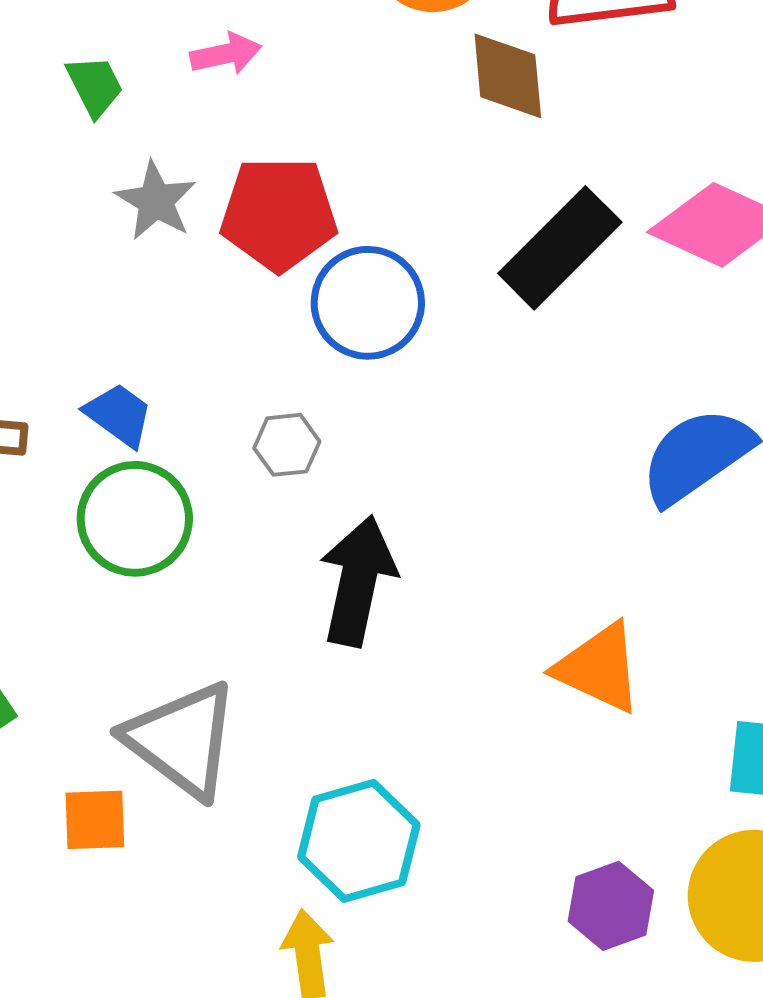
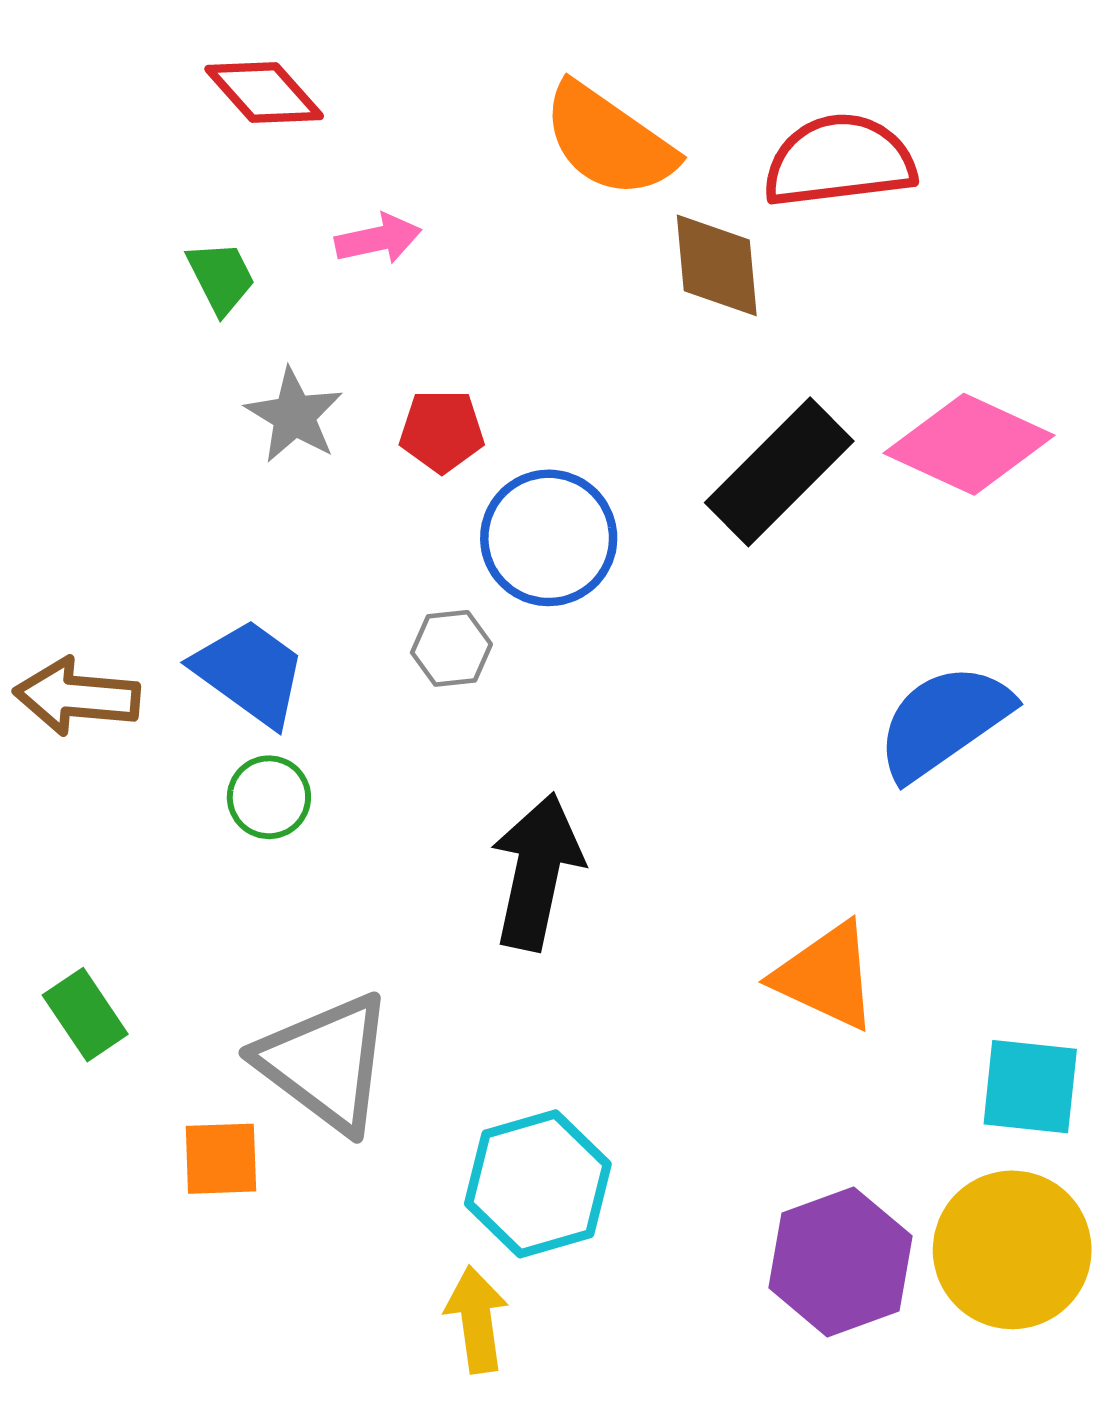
red pentagon: (279, 214) -> (442, 431), size x0.6
blue trapezoid: (119, 415) -> (250, 672), size x1.4
gray hexagon: (287, 445) -> (451, 648), moved
green circle: (135, 519) -> (269, 797), size x0.6
purple hexagon: (611, 906) -> (840, 1262), size x1.4

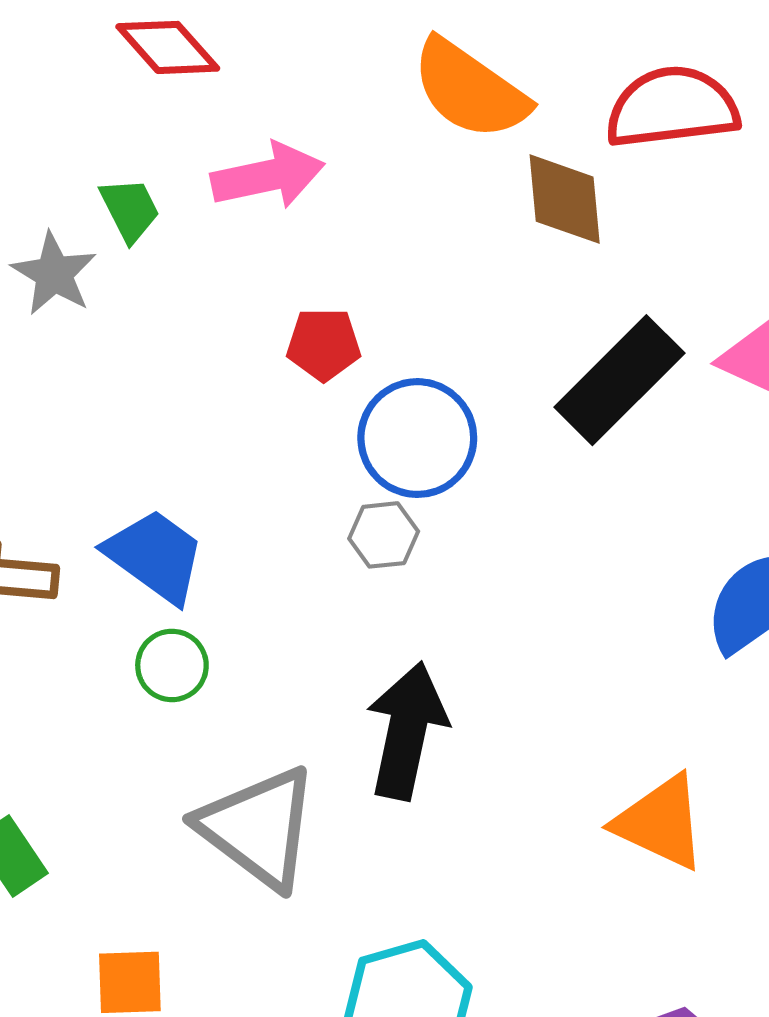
pink arrow: (378, 239) -> (268, 176), size x1.5
gray star: (294, 415) -> (54, 274), moved
gray hexagon: (451, 648) -> (384, 535), moved
gray triangle: (325, 1063) -> (258, 828), moved

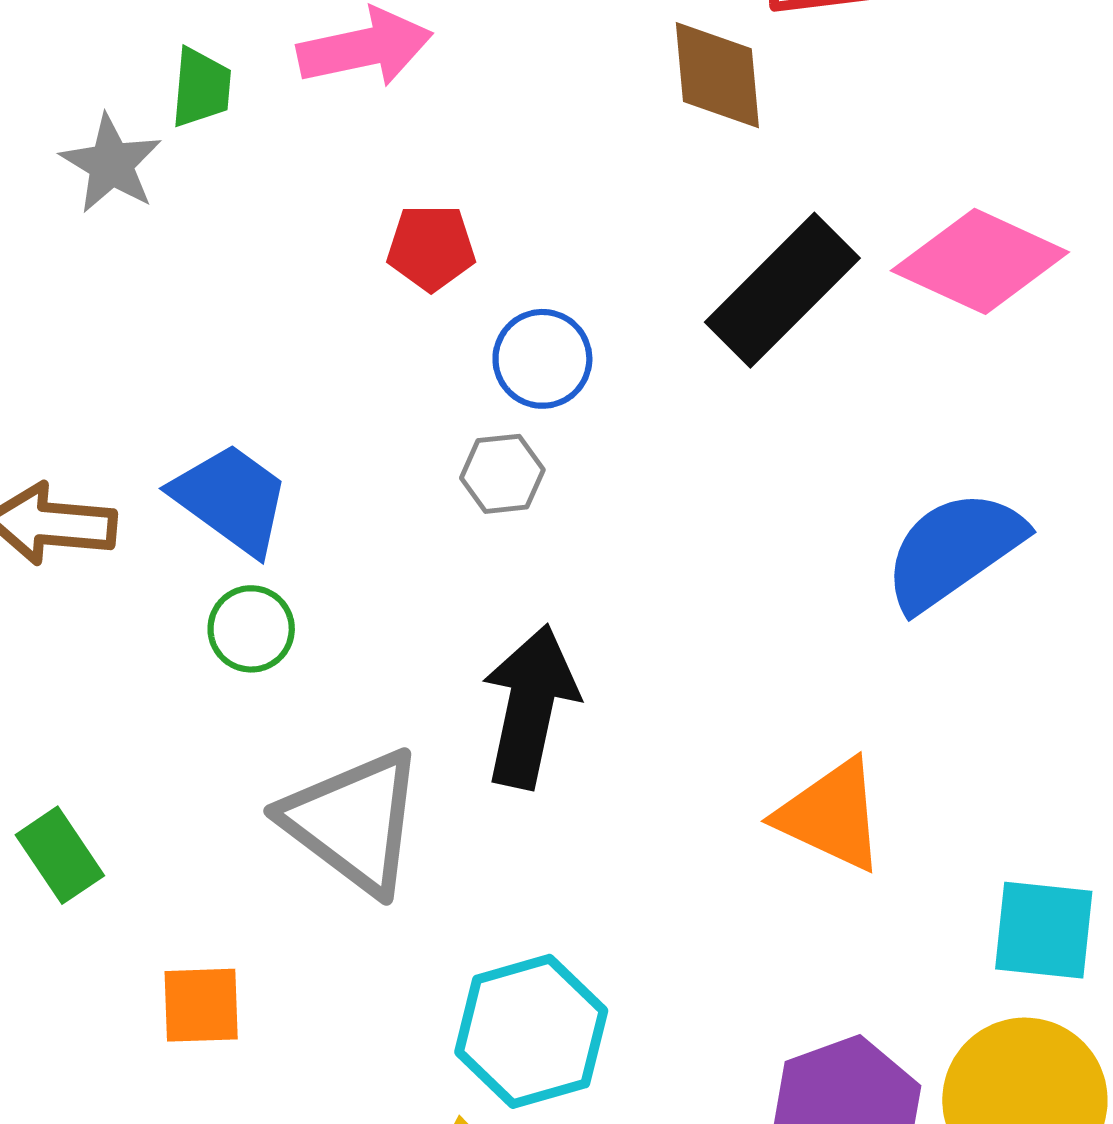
green trapezoid: (130, 210) -> (201, 88), turned 32
blue circle: (417, 438) -> (542, 359), size x0.7

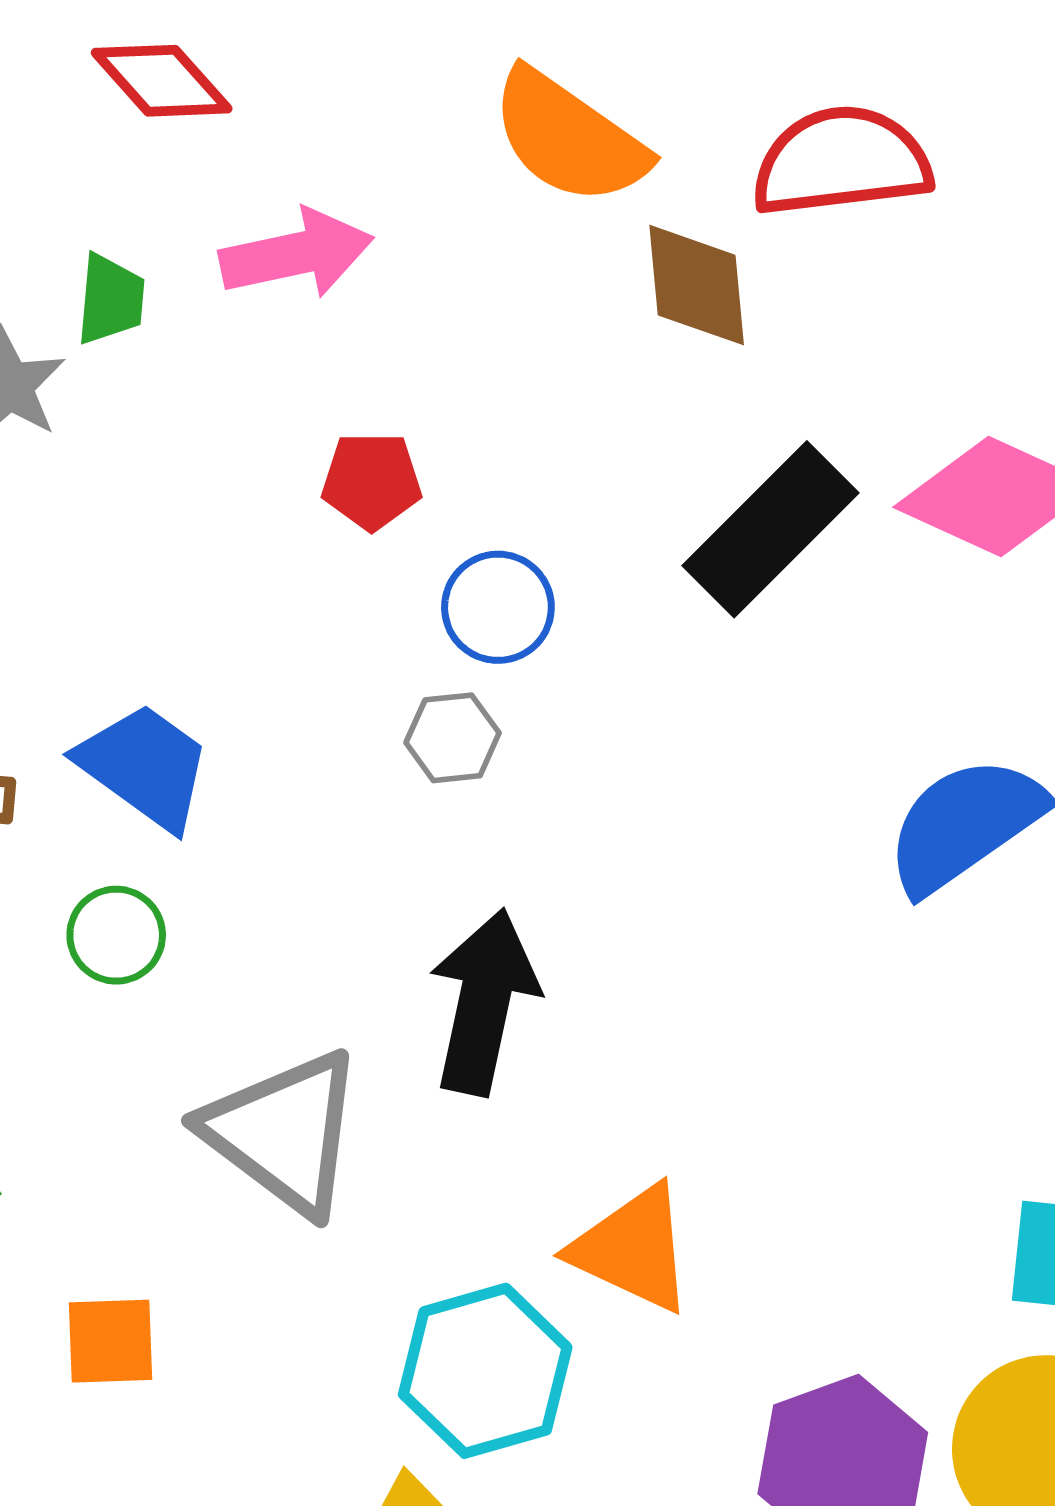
green circle: (251, 629) -> (116, 935), moved
orange triangle: (831, 815) -> (633, 1249), moved

